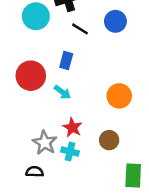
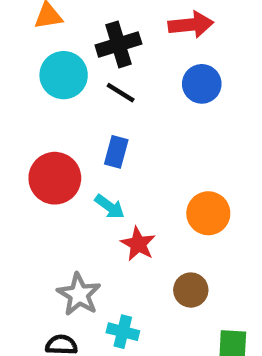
black line: (80, 29) -> (121, 93), moved
red star: (72, 127) -> (138, 244), moved
cyan cross: (70, 151) -> (123, 332), moved

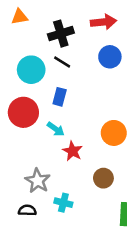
cyan circle: (64, 75) -> (31, 70), moved

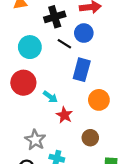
blue circle: (110, 57) -> (84, 33), moved
black line: (62, 62) -> (64, 44), moved
blue rectangle: (60, 97) -> (82, 70), moved, size x1.5

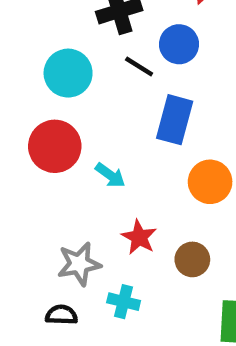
red star: (64, 115) -> (139, 237), moved
gray star: (35, 140) -> (79, 264), turned 30

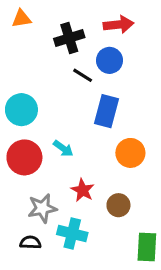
cyan circle: (68, 73) -> (21, 110), moved
red circle: (55, 146) -> (24, 157), moved
cyan cross: (124, 302) -> (72, 234), size x1.4

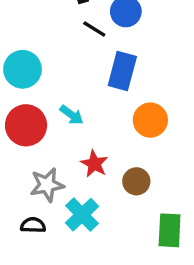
cyan cross: (72, 234) -> (82, 215), turned 32

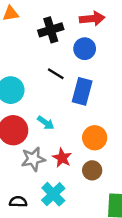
black line: (94, 29) -> (56, 74), moved
orange circle: (150, 120) -> (95, 138), moved
gray star: (47, 185) -> (33, 159), moved

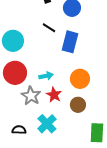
cyan arrow: (46, 123) -> (46, 76), moved, turned -48
gray star: (33, 159) -> (31, 96), turned -30

